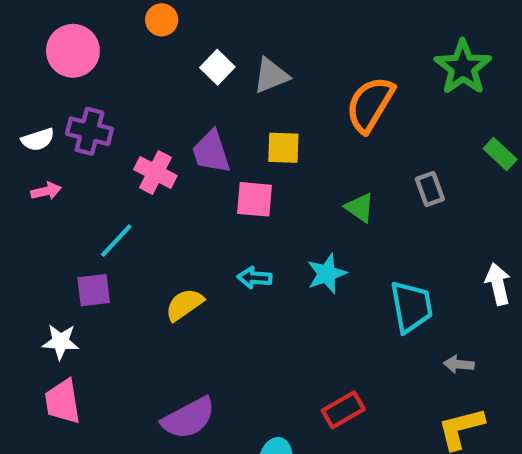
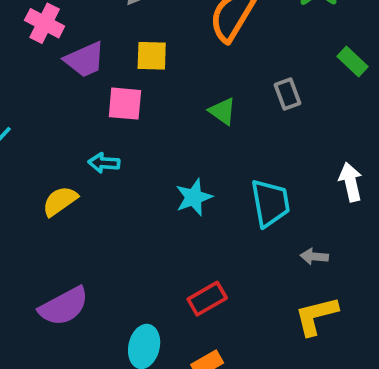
purple trapezoid: (211, 152) -> (85, 60), turned -96
pink cross: (155, 173) -> (45, 23), moved
cyan star: (327, 274) -> (194, 197), moved
cyan arrow: (255, 278) -> (104, 163), moved

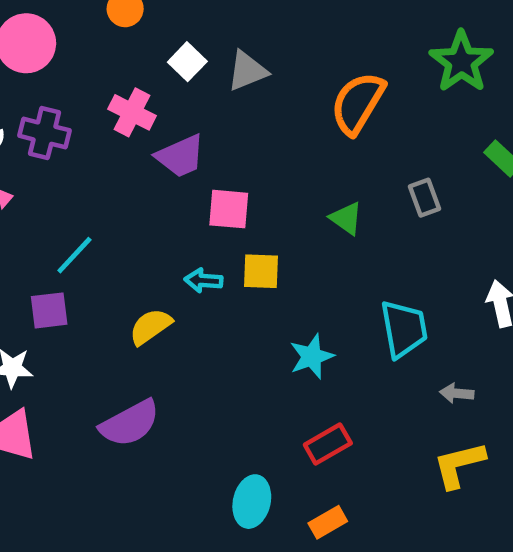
yellow square: (152, 56) -> (261, 271), moved
cyan star: (194, 197) -> (312, 356), moved
purple semicircle: (64, 306) -> (130, 423), moved

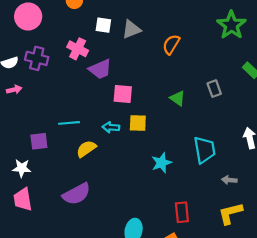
white square: (187, 62) -> (103, 25), turned -35
orange semicircle: (358, 103) -> (171, 44), moved, size x0.7
cyan line: (74, 255) -> (69, 123), moved, turned 42
red rectangle: (328, 444) -> (182, 212), moved, turned -66

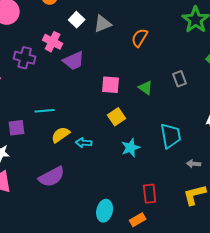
white square: (103, 25) -> (77, 20), turned 35
purple cross: (37, 58) -> (25, 58), moved
pink square: (123, 94) -> (111, 85), moved
yellow square: (138, 123) -> (117, 117), moved, turned -36
cyan arrow: (111, 127) -> (84, 143), moved

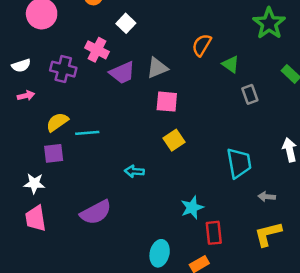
gray triangle: (103, 24) -> (157, 68), moved
green triangle: (146, 88) -> (231, 64), moved
yellow semicircle: (61, 135) -> (57, 122), moved
cyan star: (131, 148) -> (192, 208), moved

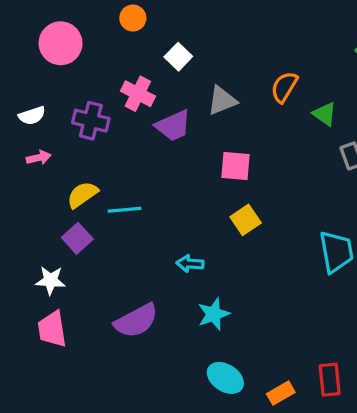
gray triangle: (157, 68) -> (222, 100), moved
purple square: (54, 153) -> (77, 238), turned -35
cyan star: (192, 208) -> (214, 314), moved
red rectangle: (214, 233) -> (330, 380), moved
cyan ellipse: (160, 253) -> (225, 378), turned -70

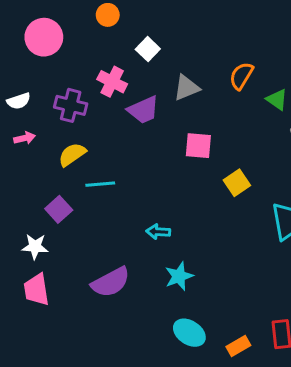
yellow semicircle: (82, 195) -> (72, 154), moved
yellow square: (246, 220) -> (237, 183), moved

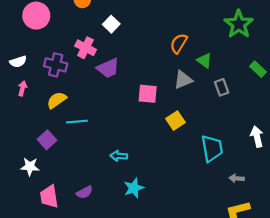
gray triangle: (186, 88) -> (183, 80), moved
pink arrow: (25, 138) -> (22, 88), turned -64
purple semicircle: (111, 282) -> (84, 192), size x0.6
pink trapezoid: (36, 290) -> (49, 197), moved

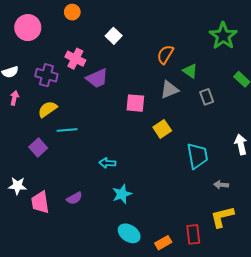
white square: (111, 24) -> (114, 36), moved
white star: (30, 167) -> (17, 186), moved

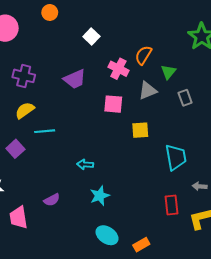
pink cross: (75, 59) -> (118, 69), moved
green triangle: (190, 71) -> (168, 72), turned 35
yellow square: (162, 129) -> (140, 130), turned 30
pink trapezoid: (40, 202) -> (19, 218), moved
red rectangle: (193, 234) -> (172, 205), moved

